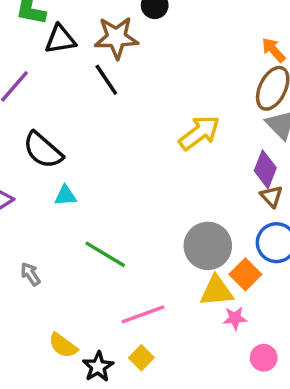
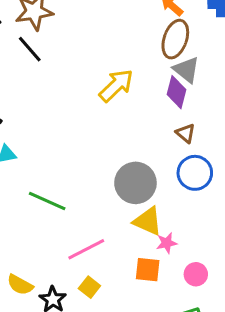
purple diamond: (265, 169) -> (176, 92), moved
orange square: (245, 274) -> (148, 270), moved, turned -32
yellow triangle: (217, 291) -> (148, 221), turned 36

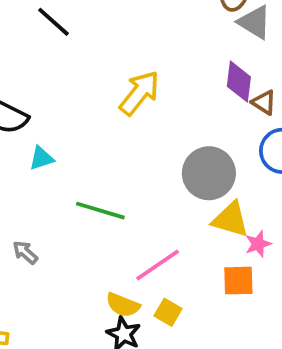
yellow arrow: (116, 85) -> (139, 93), moved
purple diamond: (176, 92) -> (239, 82), moved
yellow semicircle: (20, 285) -> (123, 305), moved

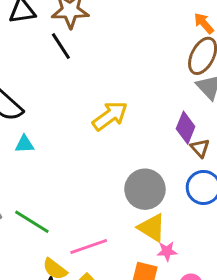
green line: (100, 211) -> (32, 222), moved

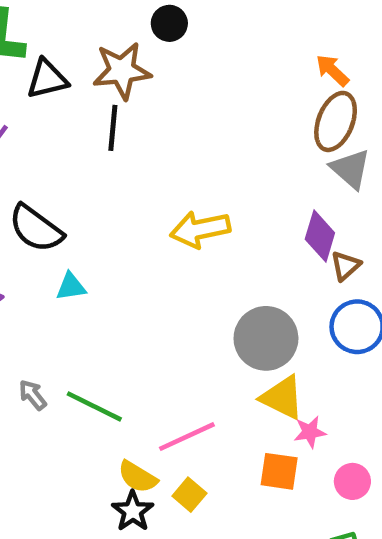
black line: (61, 46) -> (113, 128), turned 44
yellow arrow: (110, 116) -> (200, 229), turned -150
brown triangle: (200, 148) -> (345, 266), turned 36

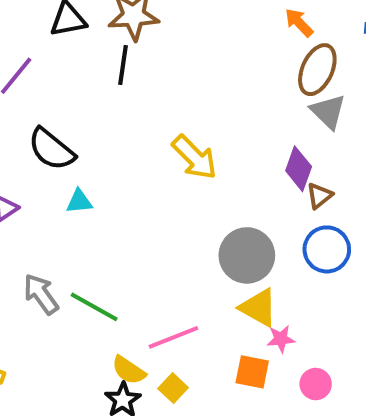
orange arrow: (332, 70) -> (299, 23), moved
yellow arrow: (200, 229) -> (194, 157), turned -126
gray arrow: (33, 395) -> (41, 294), size x1.5

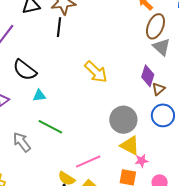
green line: (94, 307) -> (50, 127), moved

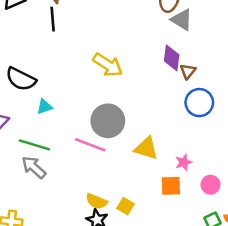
gray circle: (123, 120) -> (108, 121), moved
green line: (50, 127) -> (34, 145), moved
yellow triangle: (130, 145) -> (146, 148), moved
pink line: (88, 162) -> (90, 145), moved, turned 55

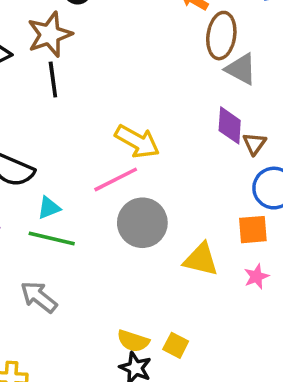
green line: (34, 145) -> (52, 238), moved
pink line: (90, 145) -> (116, 179), moved, turned -44
orange square: (171, 186) -> (253, 230), moved

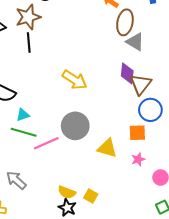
brown triangle: (254, 144) -> (141, 84), size x1.6
pink line: (116, 179) -> (46, 143), moved
gray arrow: (39, 297) -> (16, 180), moved

